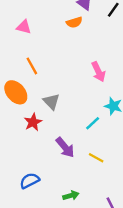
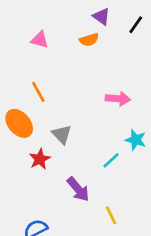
pink triangle: (24, 27) -> (40, 40), moved
pink arrow: (98, 72) -> (118, 99), turned -60
yellow line: (96, 158) -> (111, 215), moved, turned 35

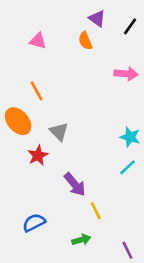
orange semicircle: (89, 40) -> (85, 41), turned 84
pink arrow: (118, 99) -> (126, 74), moved
cyan line: (111, 160) -> (127, 167), moved
yellow line: (111, 215) -> (96, 211), moved

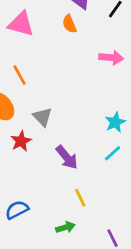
pink triangle: (38, 41) -> (21, 24), size x1.5
cyan star: (130, 137) -> (115, 122), turned 30
purple arrow: (75, 184) -> (67, 157), moved

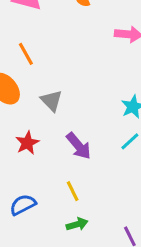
red star: (21, 141) -> (27, 143), moved
yellow line: (80, 198) -> (73, 191), moved

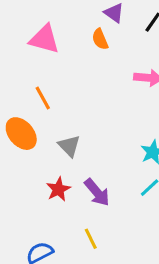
red star: (27, 143) -> (58, 189), moved

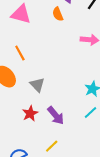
yellow line: (91, 239) -> (52, 146), turned 72

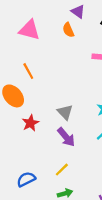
gray triangle: (37, 85) -> (65, 112), moved
red star: (30, 113) -> (30, 123), moved

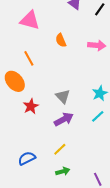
orange semicircle: (68, 30) -> (61, 40), moved
purple arrow: (66, 137) -> (64, 119), turned -78

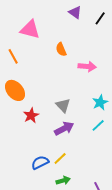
pink arrow: (97, 45) -> (87, 66), moved
orange line: (29, 58) -> (13, 56), moved
blue semicircle: (27, 158) -> (40, 163), moved

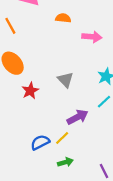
orange semicircle: (61, 49) -> (63, 18), turned 120
purple arrow: (64, 128) -> (78, 117), moved

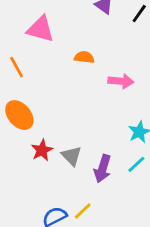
gray triangle: (65, 80) -> (72, 156), moved
purple arrow: (78, 117) -> (103, 169), moved, turned 135

